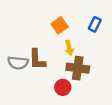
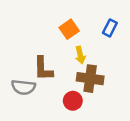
gray semicircle: (18, 63) -> (23, 87), moved

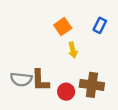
brown L-shape: (43, 69) -> (40, 80), moved
brown cross: (90, 79) -> (92, 85), moved

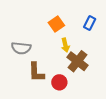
gray semicircle: (21, 79) -> (21, 48), moved
brown cross: (92, 85) -> (77, 61), moved, turned 30

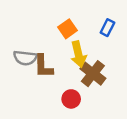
yellow arrow: (65, 45) -> (78, 54), size x1.5
brown L-shape: (36, 72) -> (43, 66), moved

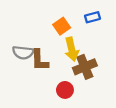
blue rectangle: (107, 28) -> (93, 17), moved, turned 48
brown cross: (93, 74) -> (85, 67), turned 30

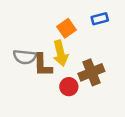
yellow arrow: (72, 49) -> (60, 53), moved
red circle: (65, 90) -> (69, 87), moved

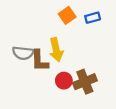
orange square: (66, 28) -> (67, 15), moved
brown cross: (91, 72) -> (85, 82), moved

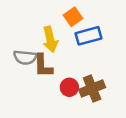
blue rectangle: (93, 18) -> (89, 36), moved, size x1.5
yellow arrow: (56, 50) -> (50, 39), moved

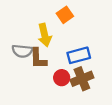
blue rectangle: (89, 36) -> (79, 55), moved

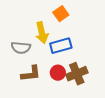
blue rectangle: (79, 55) -> (61, 46), moved
brown L-shape: (38, 58) -> (31, 74), moved, turned -95

